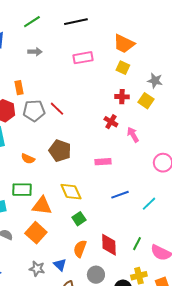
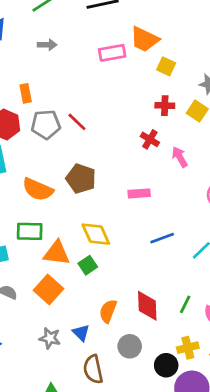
orange trapezoid: (124, 44) -> (145, 39), moved
orange semicircle: (28, 159) -> (38, 189), size x1.6
green square: (79, 219) -> (88, 265), moved

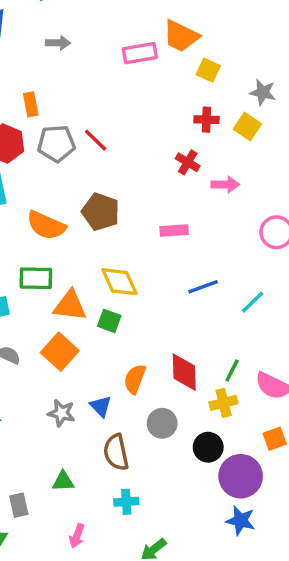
pink arrow: (180, 157) -> (225, 184), turned 120
green square: (88, 265) -> (109, 321), turned -36
yellow cross: (188, 348) -> (224, 403), moved

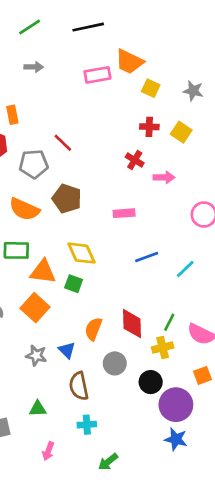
gray star: (263, 92) -> (193, 91), moved
gray pentagon: (56, 144) -> (34, 164), moved

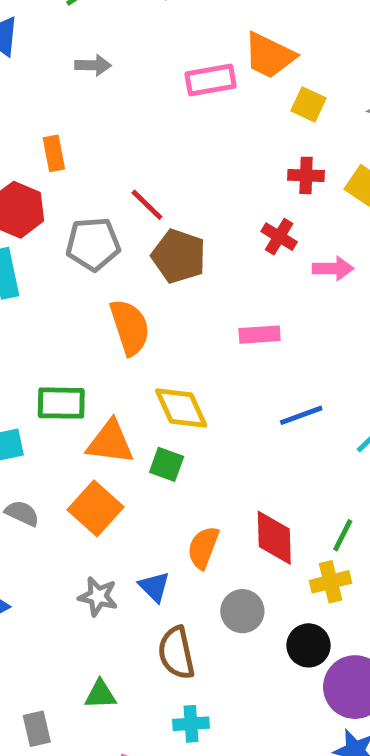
brown pentagon: (67, 199) -> (179, 256), moved
orange semicircle: (24, 209) -> (130, 327), moved, turned -132

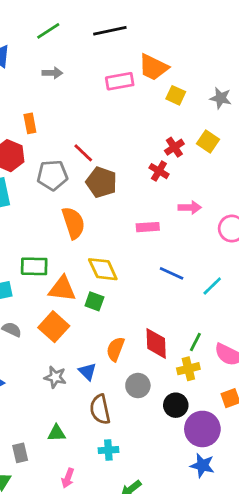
red cross: (306, 175) -> (174, 147), moved, turned -36
pink arrow: (333, 268) -> (190, 207), moved
blue line: (301, 415) -> (172, 273), turned 45

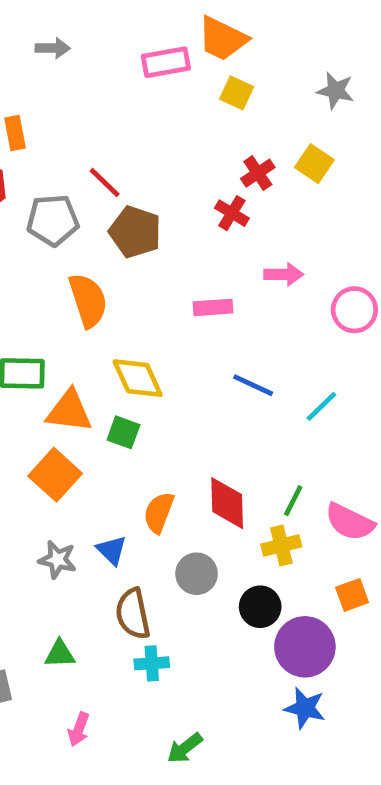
yellow square: (176, 95) -> (237, 93), moved
cyan cross: (108, 450) -> (152, 663), moved

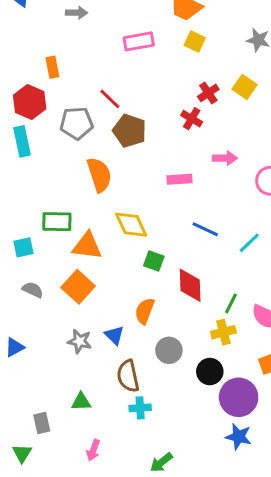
pink rectangle: (166, 62) -> (139, 41), moved
green square: (123, 432) -> (154, 261), moved
red diamond: (227, 503) -> (190, 285), moved

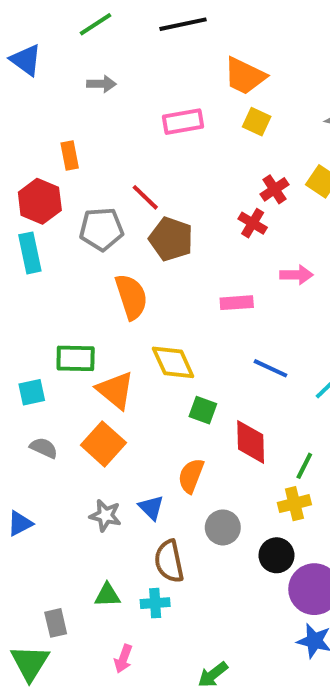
orange triangle: (87, 246) -> (115, 390), turned 32
cyan cross: (140, 408) -> (155, 603), moved
green triangle: (22, 453) -> (30, 663), size x1.5

